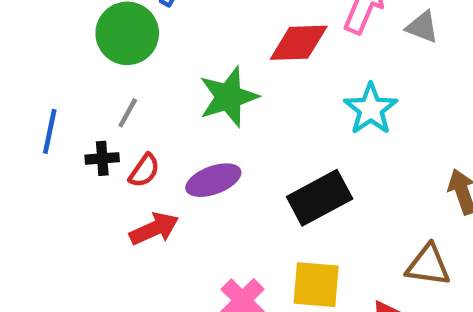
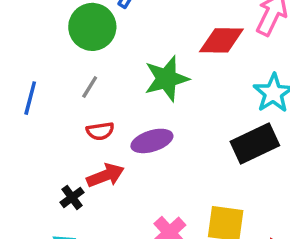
black cross: (102, 158) -> (72, 197), moved, turned -35
red semicircle: (144, 171) -> (100, 131), turned 44
black rectangle: (320, 198) -> (255, 143), moved

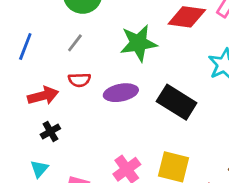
black rectangle: (255, 143) -> (177, 102), moved, turned 51
red arrow: (105, 175) -> (43, 96), moved

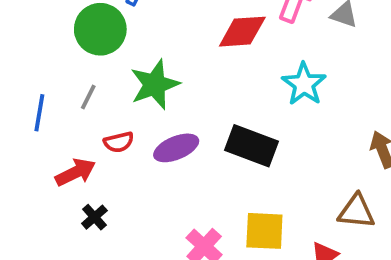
gray line: (75, 43) -> (88, 97), moved
green star: (138, 43) -> (155, 85), moved

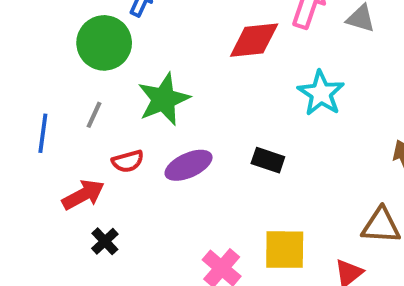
black rectangle: (251, 146) -> (268, 160), size x0.6

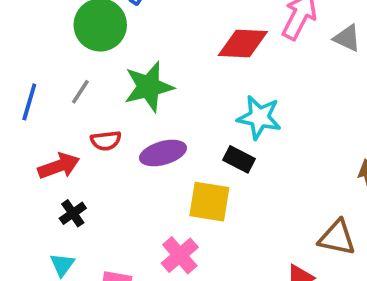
cyan star: (321, 93) -> (259, 117), moved, turned -30
yellow square: (285, 250) -> (209, 202), moved

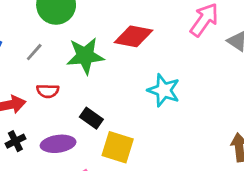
red diamond: (243, 44) -> (133, 36), moved
purple ellipse: (163, 153) -> (58, 144), moved
black rectangle: (239, 159) -> (91, 118), moved

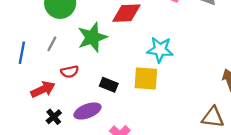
yellow square: (118, 147) -> (146, 79), moved

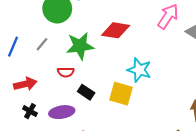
red semicircle: (70, 72) -> (66, 72), moved
black cross: (54, 117) -> (30, 111), turned -32

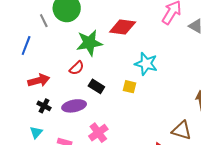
gray line: (42, 44) -> (44, 21), moved, turned -64
red semicircle: (66, 72) -> (77, 68), turned -42
yellow square: (121, 94) -> (129, 87), size x0.6

